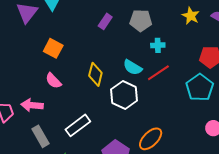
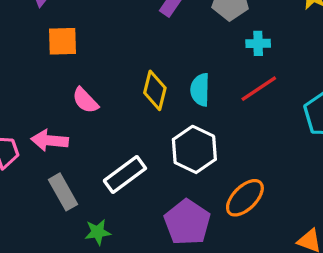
orange square: (53, 48) -> (62, 41), moved, turned -30
cyan semicircle: (133, 67) -> (200, 90), moved, turned 60
white hexagon: (124, 95) -> (194, 149), moved

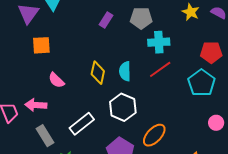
cyan cross: (258, 43) -> (159, 42), size x1.5

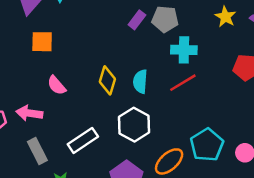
purple rectangle: (106, 20) -> (137, 20), moved
cyan pentagon: (201, 83) -> (207, 145), moved

